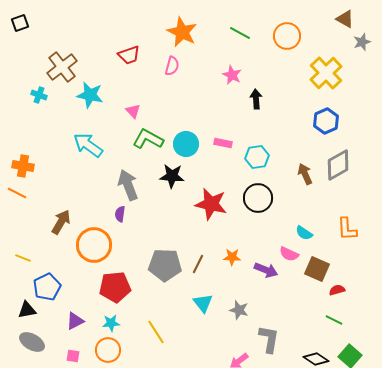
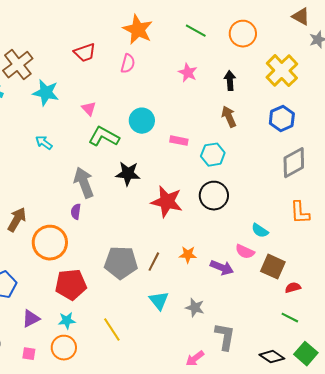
black arrow: (256, 99) -> (230, 81), moved
cyan circle: (186, 144) -> (142, 121), moved
cyan arrow: (88, 145) -> (44, 143), size x0.6
brown arrow: (305, 174) -> (229, 117), moved
orange L-shape: (347, 229) -> (300, 213), moved

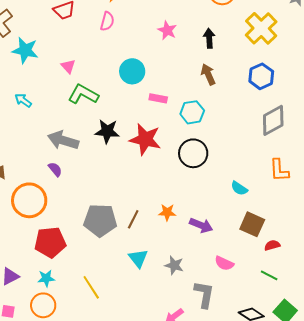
cyan circle: (142, 121) -> (132, 71), moved
gray arrow: (84, 183) -> (63, 140), turned -52
red star: (167, 202) -> (145, 139), moved
purple semicircle: (76, 212) -> (55, 169), turned 133
pink semicircle: (245, 252) -> (224, 263), moved

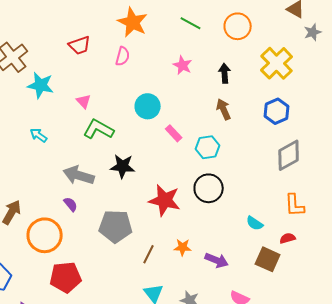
pink rectangle: (158, 98) -> (174, 133), turned 36
red star: (145, 139) -> (165, 200), moved
gray pentagon: (100, 220) -> (116, 226), moved
red semicircle: (272, 245) -> (288, 238), moved

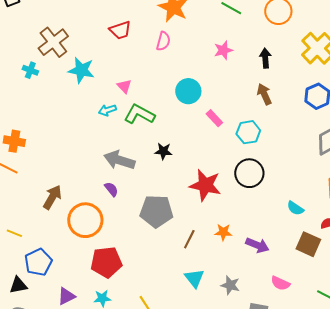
pink star: (183, 65) -> (223, 50), turned 30
cyan arrow: (39, 135) -> (107, 110), moved, turned -54
black star: (123, 166) -> (163, 151), size x0.7

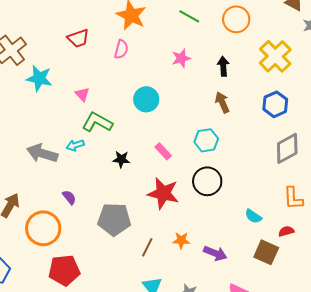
cyan arrow: (107, 110) -> (75, 145), moved
pink rectangle: (214, 118) -> (163, 151), moved
gray arrow: (119, 160) -> (42, 153), moved

